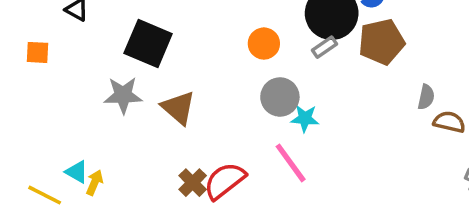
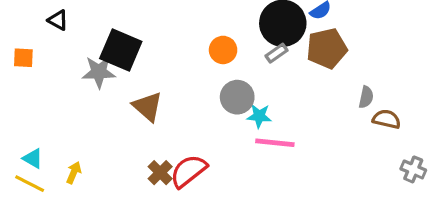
gray star: (123, 95) -> (99, 72), moved
pink line: (291, 163) -> (275, 143), moved, turned -48
cyan triangle: (77, 172) -> (33, 158), moved

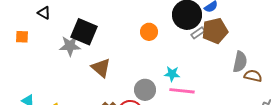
gray rectangle: (276, 53) -> (198, 33), moved
gray circle: (237, 97) -> (145, 90), moved
gray semicircle: (366, 97) -> (240, 62), size x1.5

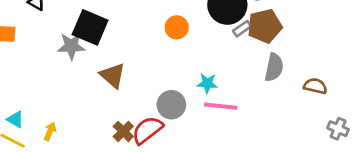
gray semicircle: (240, 62) -> (274, 67), moved

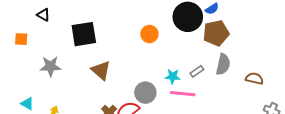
black square: (90, 27) -> (84, 34), turned -32
gray rectangle: (242, 29) -> (197, 71), moved
gray star: (71, 46) -> (50, 66), moved

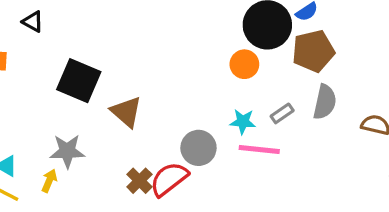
black square: (84, 34) -> (79, 81), moved, turned 32
orange circle: (149, 34) -> (244, 64), moved
gray star: (50, 66) -> (67, 151), moved

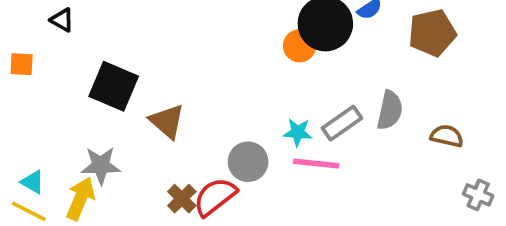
brown pentagon: (313, 51) -> (432, 33), moved
orange circle: (244, 64) -> (300, 46), moved
gray rectangle: (282, 113) -> (342, 123), size x1.5
yellow arrow: (49, 181) -> (80, 199), size x1.6

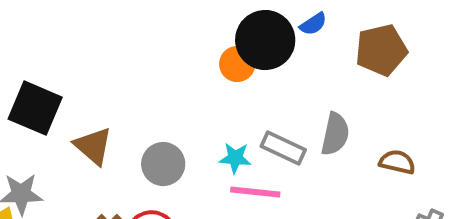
gray rectangle: (342, 123) -> (283, 148), turned 60
gray circle: (248, 162) -> (163, 164), moved

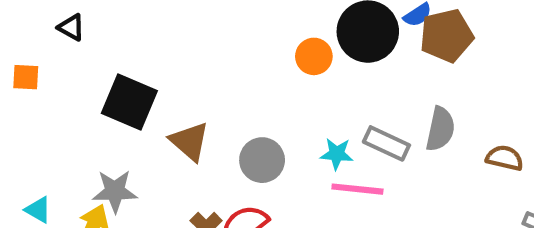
brown pentagon: (381, 50) -> (447, 36), moved
orange circle: (237, 64) -> (314, 56), moved

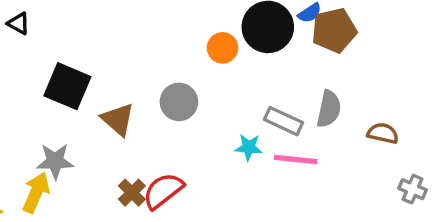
cyan star: (337, 154) -> (249, 147), moved
gray circle: (262, 160) -> (179, 102), moved
pink line: (357, 189) -> (296, 159), moved

